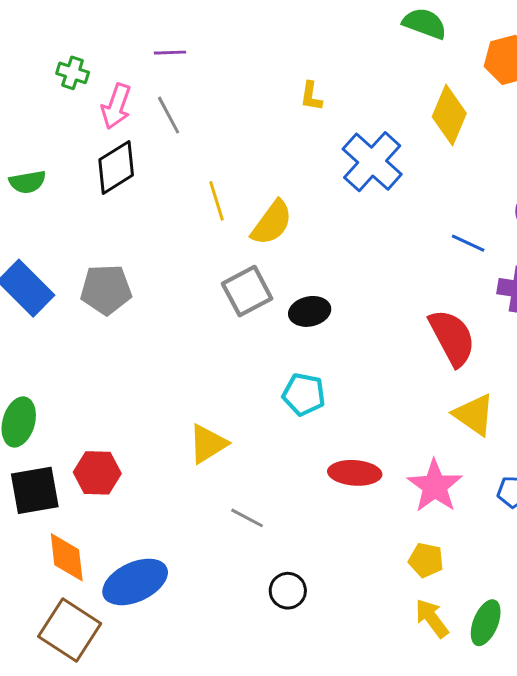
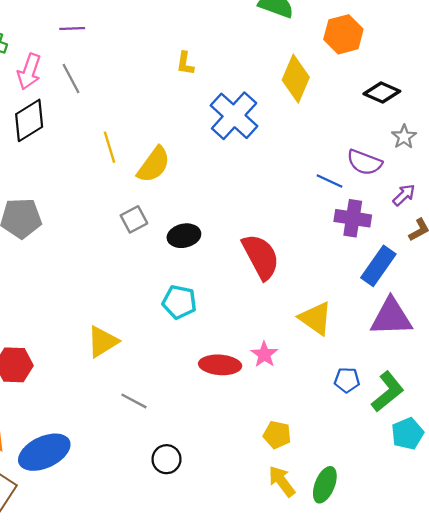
blue line: (468, 243) -> (329, 181), moved
gray square: (247, 291) -> (134, 219), size x0.7
red semicircle: (452, 338) -> (261, 257), moved
pink star: (435, 486) -> (264, 354), moved, size x0.6

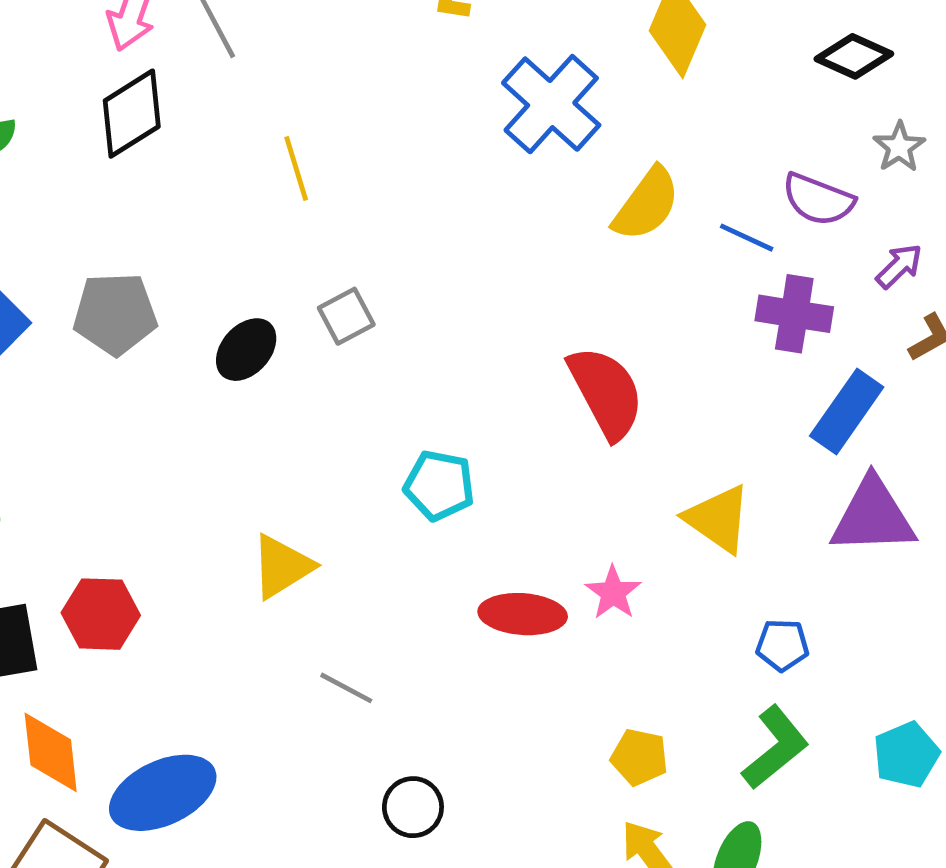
yellow semicircle: (154, 165) -> (647, 204), moved
black ellipse: (184, 236) -> (246, 350), moved, turned -36
green L-shape: (388, 392) -> (775, 748), moved

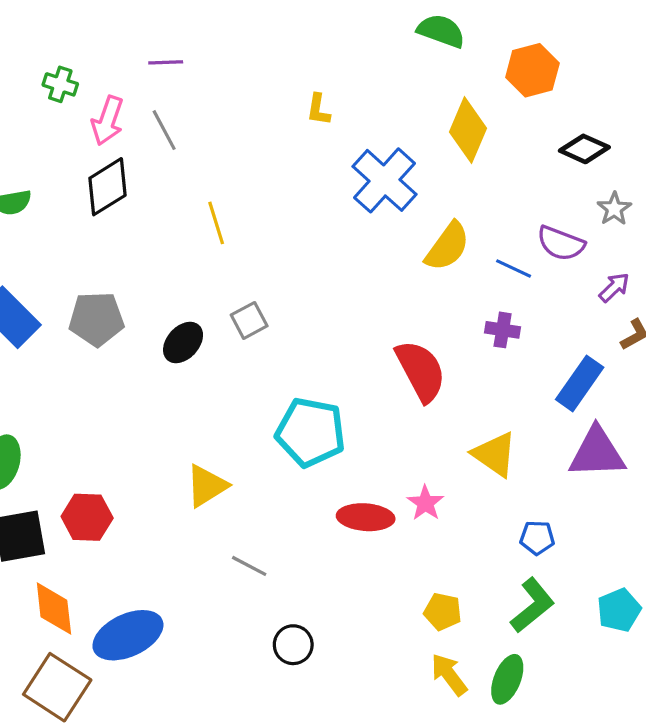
purple cross: (794, 314) -> (503, 330), moved, size x0.7
cyan pentagon: (439, 485) -> (311, 432), size x1.5

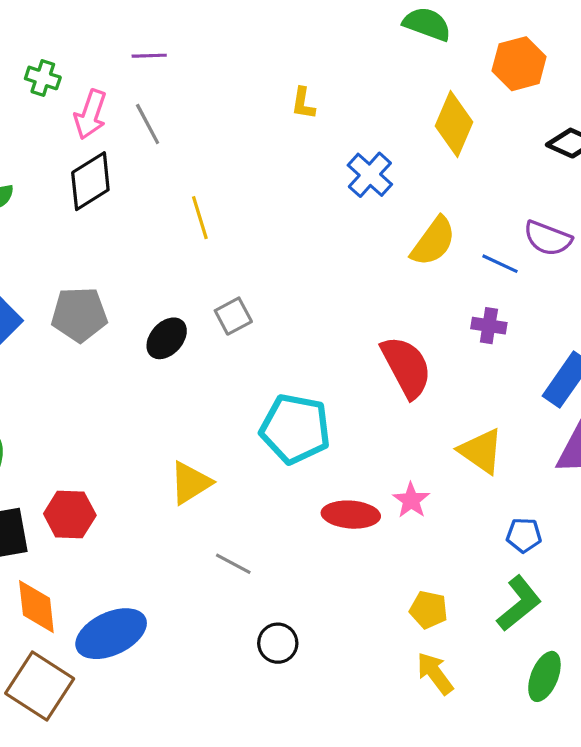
blue cross: (384, 180) -> (370, 175), size x0.7
green ellipse: (507, 679) -> (544, 676), moved

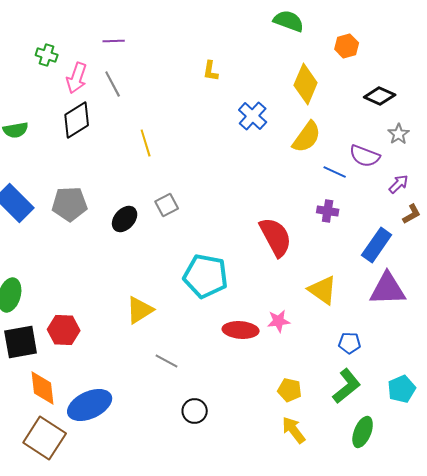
orange hexagon: (519, 64) -> (347, 46), size x0.7
yellow semicircle: (433, 241) -> (307, 137), moved
pink star: (411, 500) -> (279, 321), turned 30

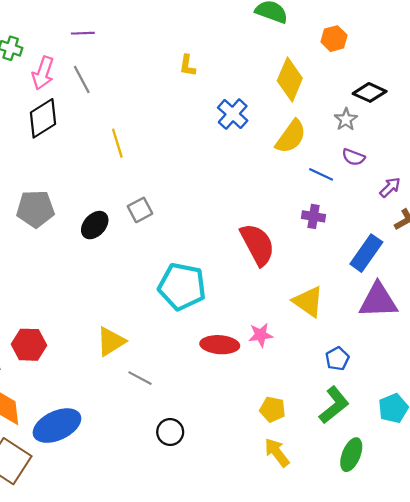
gray star: (399, 134) -> (346, 119), moved
purple semicircle: (365, 156) -> (353, 157), size x0.7
yellow triangle: (140, 310) -> (111, 341), moved
blue pentagon: (350, 343) -> (337, 359), turned -30

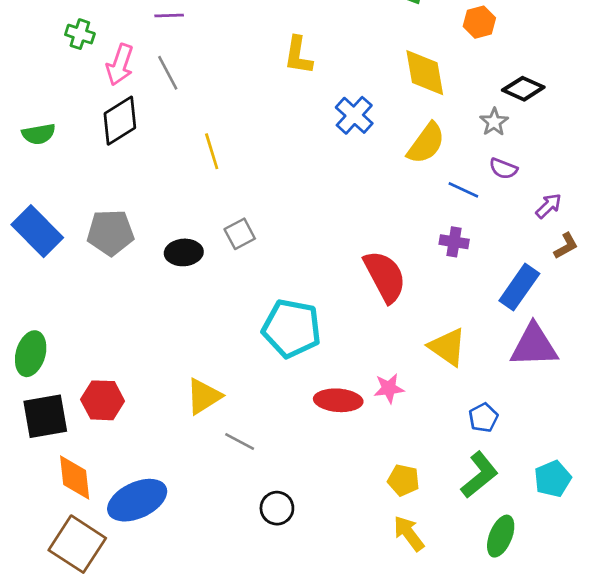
yellow L-shape: (187, 66) -> (298, 55), size x1.4
yellow diamond: (290, 80) -> (425, 73), turned -33
black ellipse: (95, 225) -> (184, 252), turned 44

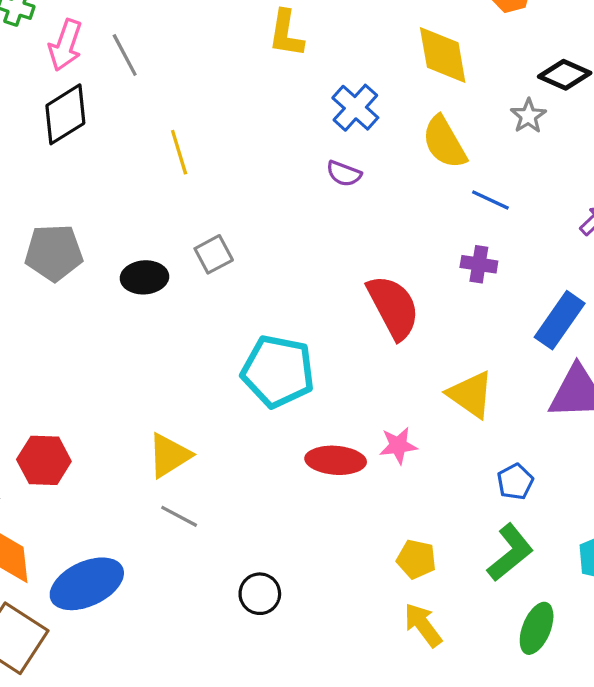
yellow semicircle: (426, 143) -> (444, 142), turned 114
purple semicircle: (503, 169) -> (344, 174), moved
gray line: (240, 442) -> (179, 516), moved

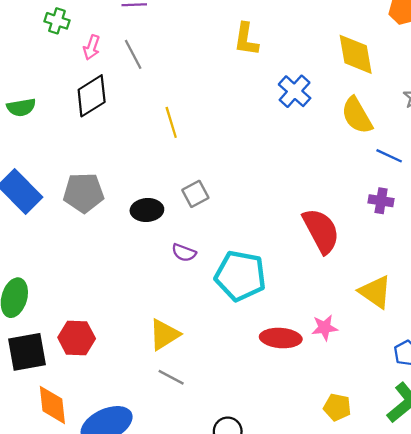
pink arrow: (65, 45) -> (92, 47), size x0.7
purple semicircle: (344, 174) -> (184, 253), moved

